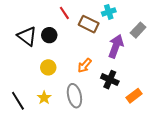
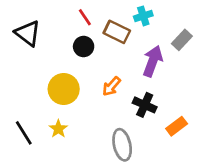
black circle: (49, 35) -> (84, 46), moved
black triangle: (27, 36) -> (28, 33), moved
yellow circle: (48, 67) -> (64, 89), size x1.5
gray ellipse: (74, 96) -> (122, 145), moved

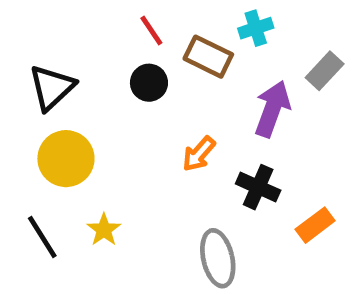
black triangle: (28, 33) -> (52, 87), moved, turned 40
yellow circle: (64, 89) -> (66, 159), moved

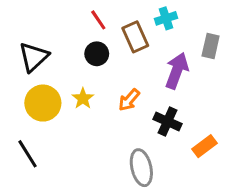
brown rectangle: (208, 57) -> (135, 37), turned 40
gray rectangle: (325, 71) -> (211, 46), turned -30
yellow star: (104, 230) -> (83, 98), moved

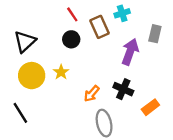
orange arrow: (129, 100) -> (92, 94), moved

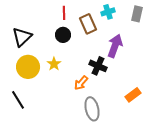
red line: (72, 14) -> (64, 13), turned 32
gray rectangle: (155, 34) -> (137, 14), moved
black cross: (123, 89) -> (98, 66), moved

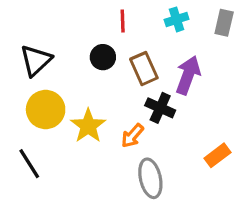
red line: (64, 13) -> (123, 21), moved
brown rectangle: (88, 24) -> (144, 69), moved
yellow star: (54, 64) -> (88, 126), moved, size x1.5

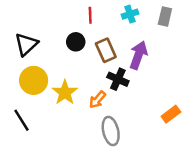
orange rectangle: (218, 155) -> (171, 114), moved

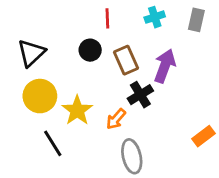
black cross: (118, 79) -> (140, 95), turned 35
black line: (21, 120) -> (53, 143), moved

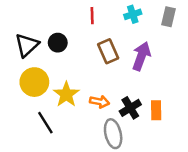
black circle: (90, 50) -> (58, 43), moved
black cross: (140, 95) -> (130, 108), moved
orange arrow: (116, 119) -> (100, 102), turned -120
orange rectangle: (204, 136) -> (156, 110), moved, turned -54

